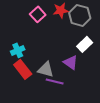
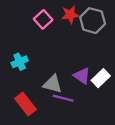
white rectangle: (85, 44) -> (101, 78), moved
red rectangle: (23, 69) -> (25, 104), moved

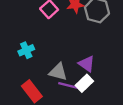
white rectangle: (101, 78) -> (84, 83), moved

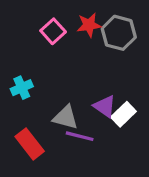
white rectangle: (84, 83) -> (123, 114), moved

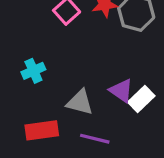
purple line: (80, 136) -> (95, 139), moved
red rectangle: (30, 144) -> (42, 130), turned -60

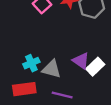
cyan cross: (33, 71) -> (31, 63), moved

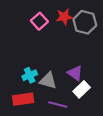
white rectangle: (95, 67) -> (82, 89), moved

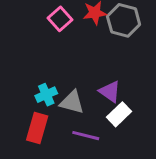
red rectangle: (23, 99) -> (37, 128), turned -66

